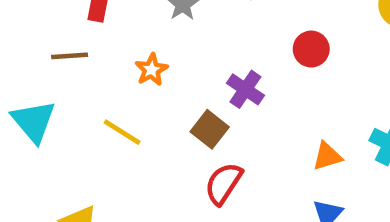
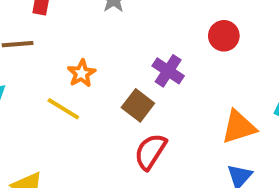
orange star: (151, 70) -> (82, 73), moved
orange triangle: (327, 156) -> (239, 127), size x1.4

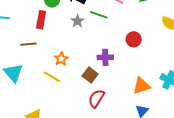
purple cross: (168, 71) -> (105, 57), turned -35

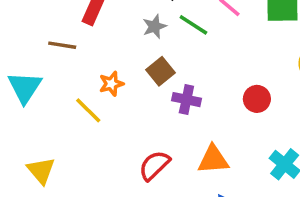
red circle: (134, 39) -> (257, 99), moved
brown square: (90, 75) -> (161, 71), moved
orange triangle: (141, 86) -> (213, 160), moved

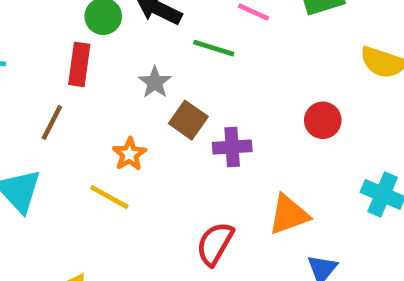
gray star: (155, 26) -> (155, 82), moved
brown line: (62, 45) -> (52, 122), turned -56

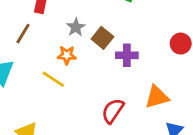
gray star: (155, 82) -> (76, 27), moved
orange star: (129, 154) -> (67, 55), turned 30

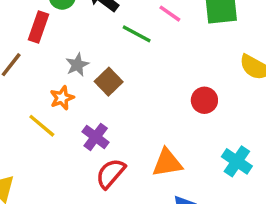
orange star: (67, 55) -> (62, 98), turned -30
purple cross: (127, 55) -> (96, 137), moved, turned 30

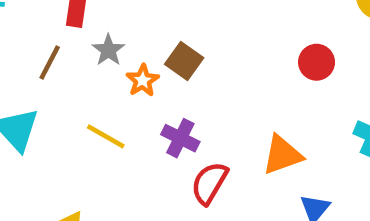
gray star: (77, 65) -> (108, 50), moved
orange star: (62, 98) -> (143, 80), moved

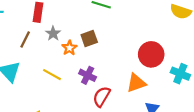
brown square: (184, 61) -> (89, 39), turned 35
red circle: (317, 62) -> (151, 54), moved, size x1.5

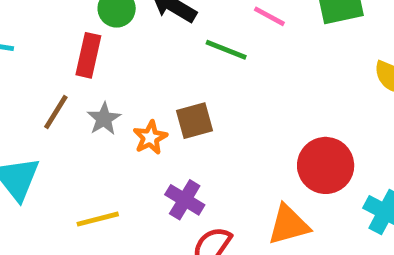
gray star: (53, 33) -> (104, 119), moved
yellow line: (52, 75) -> (98, 219), moved, turned -48

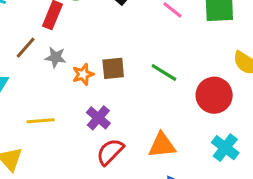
green line: (226, 50) -> (164, 73), moved
gray star: (104, 119) -> (56, 57), turned 30
red circle: (326, 165) -> (214, 95), moved

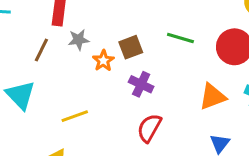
gray star: (56, 57) -> (79, 40), moved
purple cross: (98, 118) -> (141, 84), moved
orange triangle: (162, 145) -> (213, 97), moved

